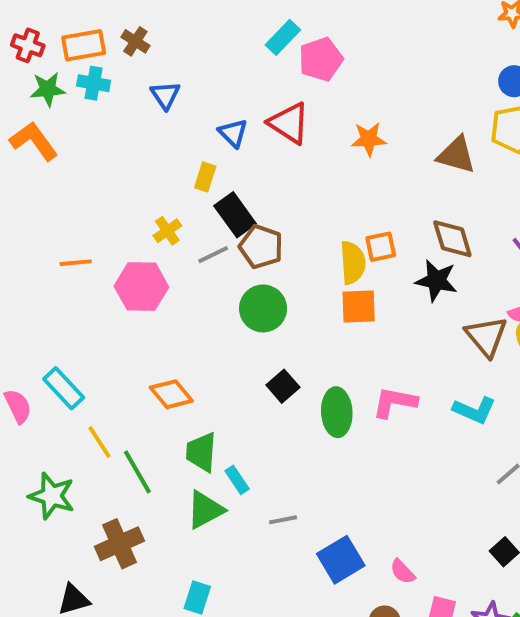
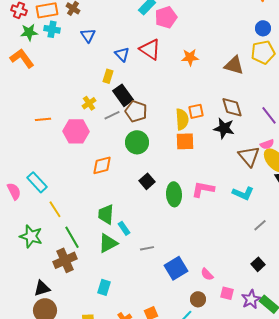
orange diamond: (171, 394) -> (102, 165), moved, turned -65
green line: (137, 472) -> (72, 237), moved

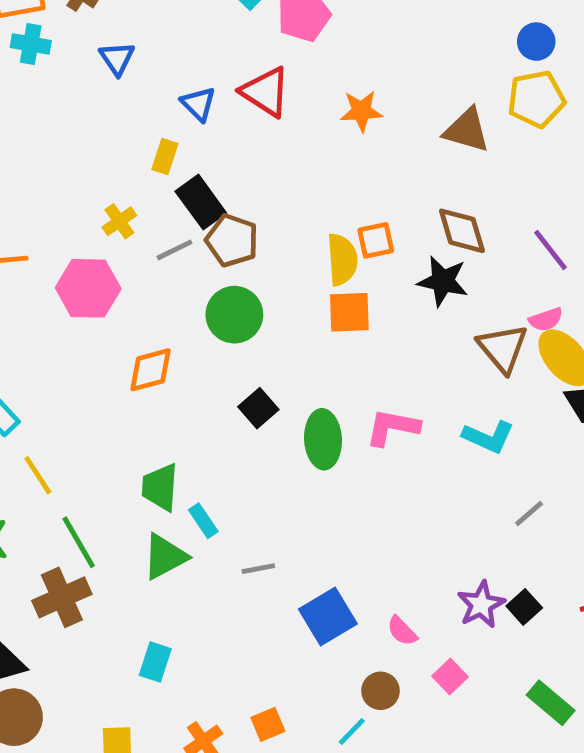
pink square: (227, 293) -> (450, 676), turned 32
purple star: (251, 299) -> (481, 605), moved

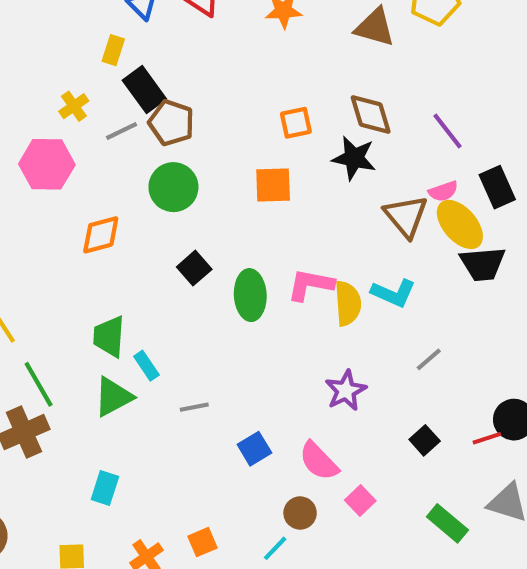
yellow semicircle: (342, 260) -> (348, 303), moved
purple star: (481, 605) -> (346, 391), moved
blue square: (328, 617) -> (254, 449), size x0.7
pink semicircle: (402, 631) -> (319, 461), size x1.5

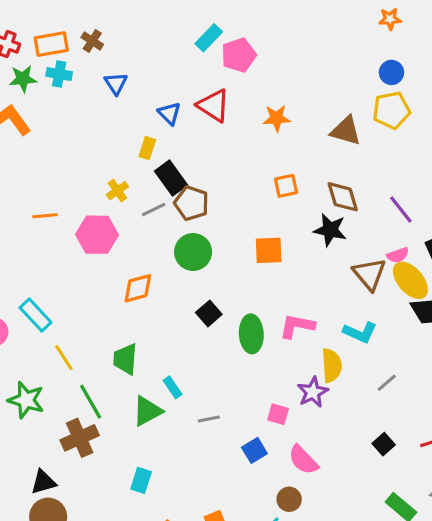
orange square: (296, 123) -> (286, 186), moved
yellow semicircle: (348, 303) -> (332, 365), moved
green trapezoid: (109, 337) -> (125, 359), moved
purple star: (346, 391) -> (313, 392), moved
pink square: (360, 501) -> (278, 414), moved, turned -30

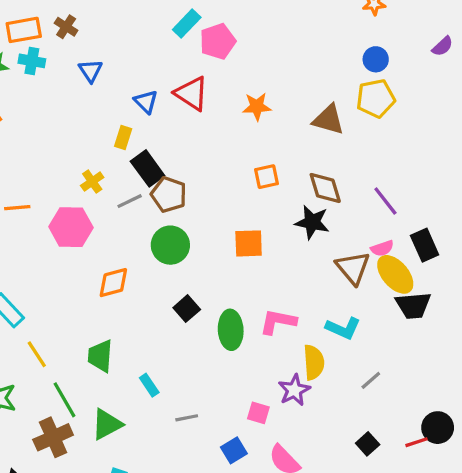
green triangle: (147, 411) -> (107, 424), moved

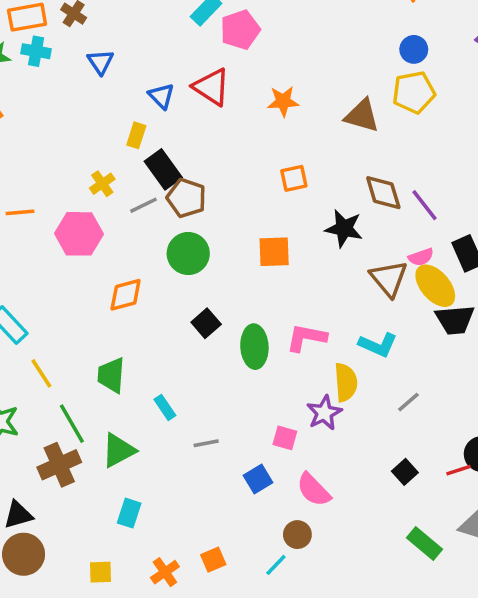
brown diamond: (325, 188) -> (383, 193), moved

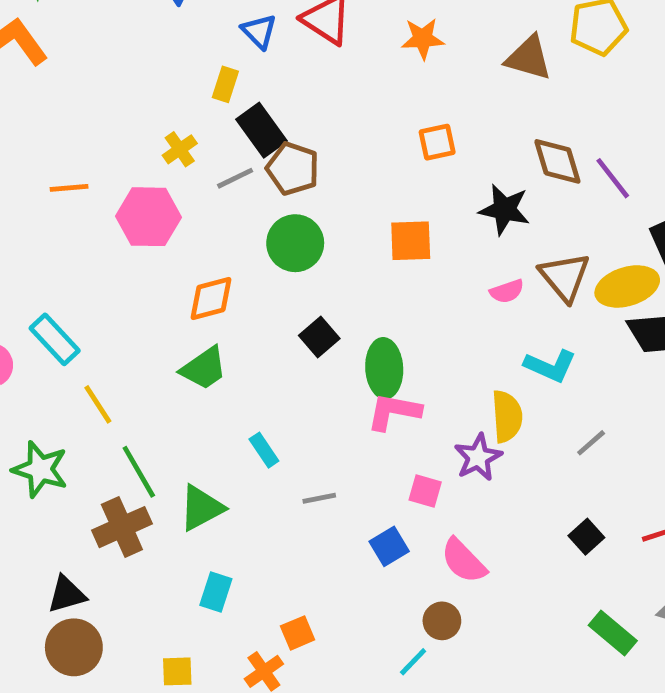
pink semicircle: (421, 257) -> (507, 291), moved
yellow ellipse: (435, 286) -> (627, 286), turned -66
pink L-shape: (306, 338) -> (394, 412), moved
green trapezoid: (111, 375) -> (204, 368), moved, turned -129
orange square: (213, 560) -> (298, 633), moved

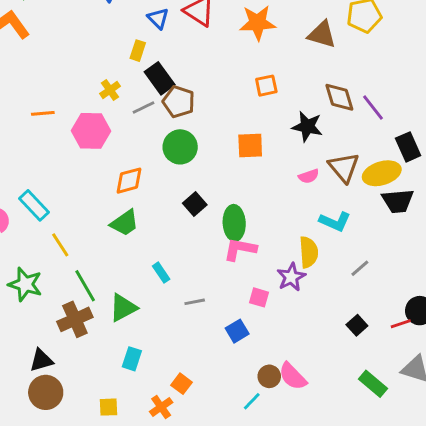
orange star: (423, 39) -> (258, 23), size x1.4
pink semicircle: (464, 561) -> (293, 376), moved
orange square: (298, 633) -> (182, 384), turned -30

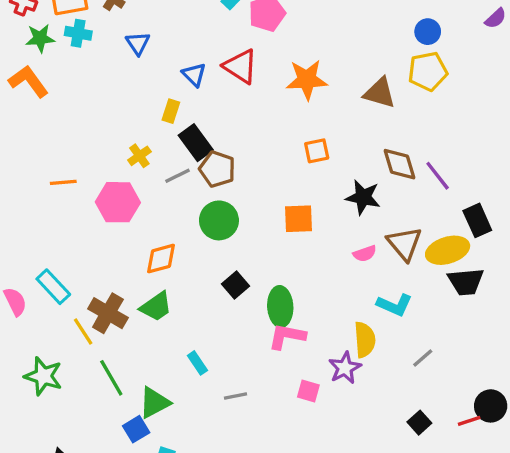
brown cross: (75, 319) -> (108, 313), moved, turned -36
blue square: (237, 331) -> (136, 429), moved

